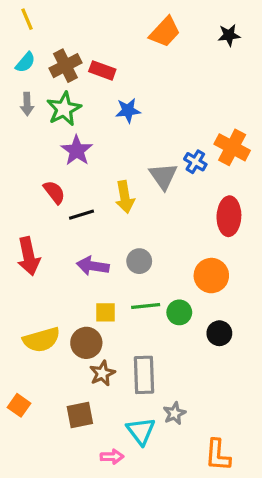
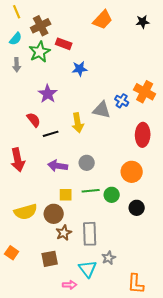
brown cross: (65, 66) -> (41, 26), moved
green star: (64, 109) -> (40, 52), moved
gray triangle: (163, 176) -> (102, 110), turned -42

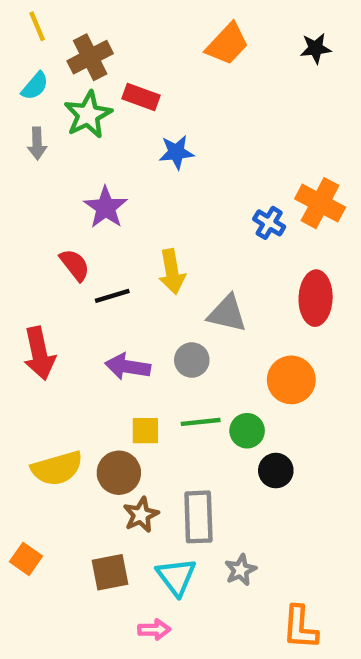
gray triangle: (102, 110) -> (227, 314), moved
black circle: (137, 208) -> (276, 471), moved
cyan triangle: (88, 269) -> (176, 577), moved

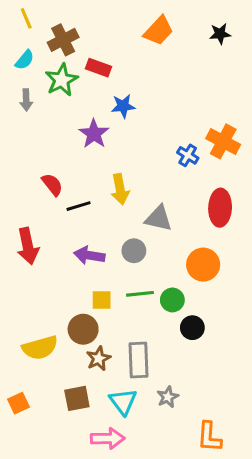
purple star: (106, 207) -> (94, 134), moved
yellow semicircle: (57, 468) -> (40, 348), moved
orange square: (26, 559) -> (18, 403), moved, turned 30
pink arrow: (154, 630) -> (108, 438), size x1.5

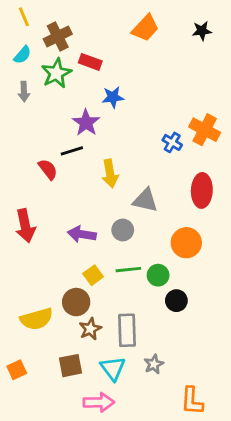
black line: (78, 206) -> (72, 151), moved
yellow square: (102, 300) -> (93, 275), turned -36

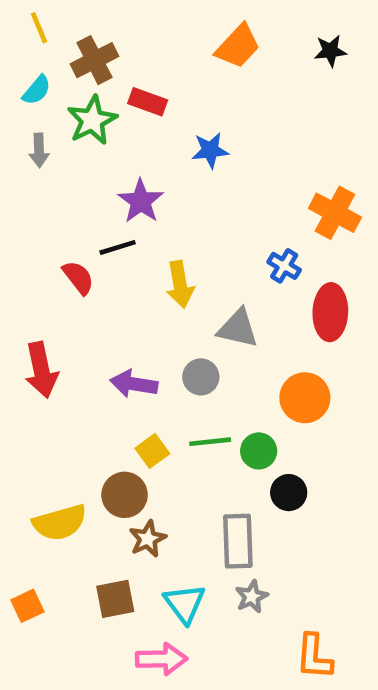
blue star: (113, 97) -> (210, 150), moved
blue cross: (172, 142) -> (284, 266), moved
gray rectangle: (127, 330) -> (238, 541), moved

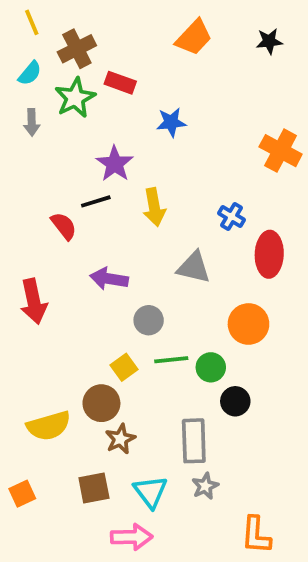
orange cross: (335, 213) -> (281, 151), moved
yellow arrow: (180, 284) -> (154, 207), moved
gray circle: (201, 377) -> (149, 320), moved
purple arrow: (134, 384) -> (109, 279), moved

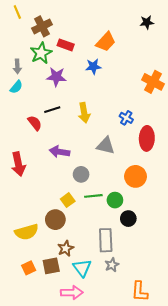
orange trapezoid: (194, 37) -> (106, 42), moved
cyan semicircle: (30, 73) -> (16, 87), moved
purple star: (115, 164) -> (56, 77), moved, turned -30
brown star: (120, 439) -> (66, 248), moved
orange square: (22, 494) -> (29, 268), moved

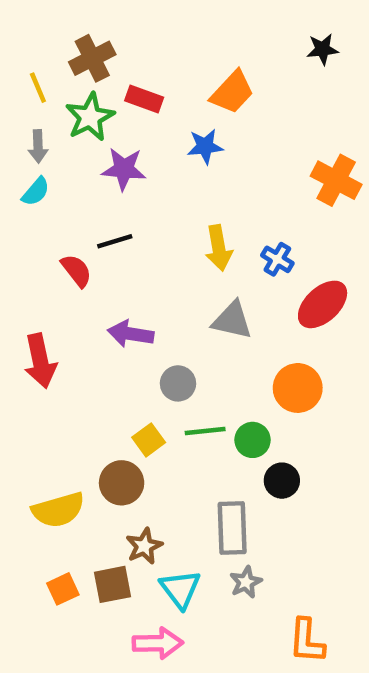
yellow line: (17, 12) -> (38, 88), moved
yellow arrow: (84, 113) -> (219, 248), moved
red ellipse: (147, 138) -> (323, 304), turned 45

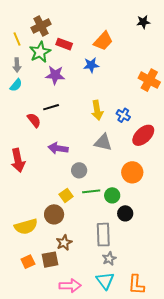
cyan triangle: (180, 589) -> (105, 281), moved

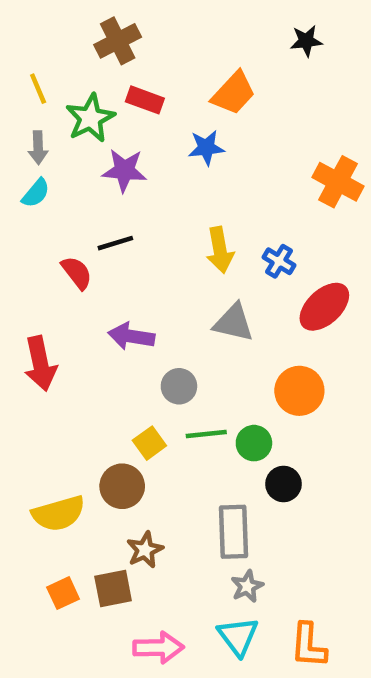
black star: (143, 22) -> (306, 41), moved
brown cross: (41, 26) -> (118, 41), moved

